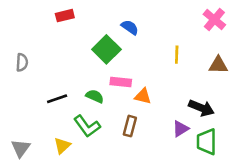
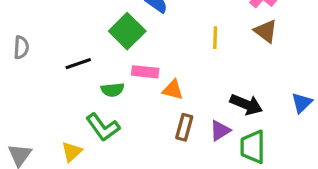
brown triangle: (218, 65) -> (266, 31), moved, turned 36
green semicircle: (95, 96) -> (113, 90), turned 150
black line: (57, 99) -> (78, 64), moved
brown rectangle: (130, 126) -> (184, 127), moved

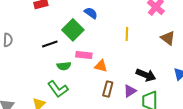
brown triangle: (266, 31) -> (168, 38), moved
black line: (78, 64) -> (50, 44), moved

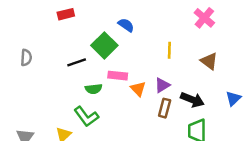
brown triangle: (168, 38) -> (209, 61), moved
orange triangle: (101, 66) -> (138, 89), turned 32
brown rectangle: (108, 89) -> (165, 108), moved
purple triangle: (130, 91) -> (162, 85), moved

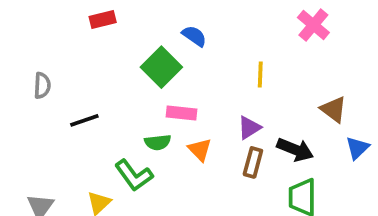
brown triangle: (209, 61) -> (334, 109), moved
black line: (77, 62) -> (84, 120), moved
green semicircle: (94, 89) -> (158, 142), moved
orange triangle: (138, 89) -> (200, 150), moved

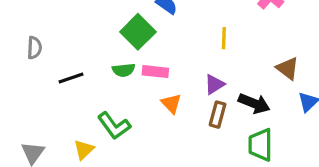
green semicircle: (158, 142) -> (124, 70), moved

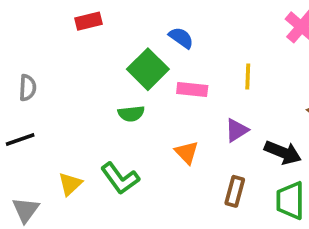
pink rectangle: (155, 72) -> (192, 90), moved
black line: (71, 78) -> (20, 140), moved
brown rectangle: (218, 115) -> (235, 191), moved
yellow triangle: (84, 150) -> (70, 184), moved

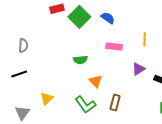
green square: (148, 69) -> (79, 17), moved
orange triangle: (187, 152) -> (96, 81), moved
green L-shape: (120, 178) -> (85, 105), moved
brown rectangle: (235, 191) -> (115, 103), moved

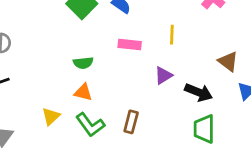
orange triangle: (96, 81) -> (83, 92), moved, turned -32
yellow triangle: (47, 99) -> (51, 116), moved

